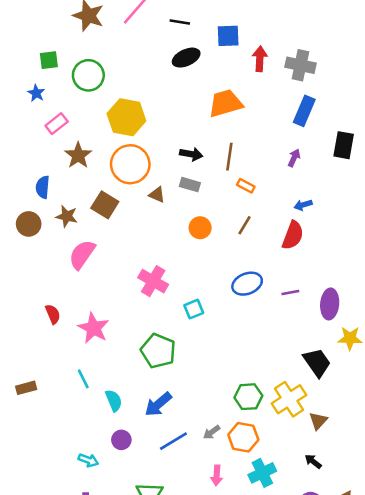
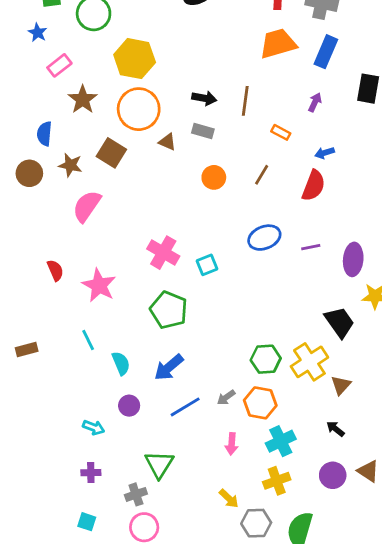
orange trapezoid: (226, 103) -> (278, 44), moved
orange rectangle: (246, 186) -> (281, 132), moved
pink cross: (153, 281) -> (163, 253), moved

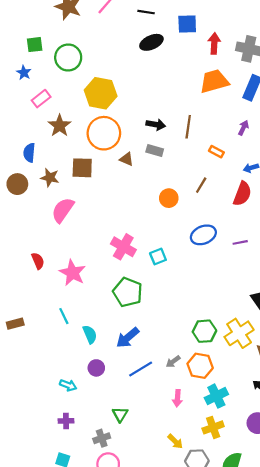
brown square: (111, 153) -> (82, 168), turned -30
orange circle: (214, 177) -> (169, 198), moved
green triangle: (159, 464) -> (120, 414), size x0.7

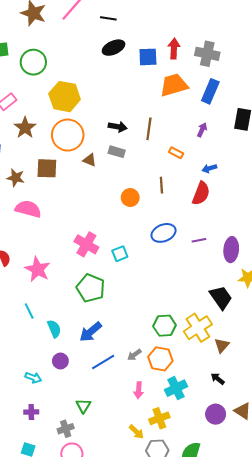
blue square: (187, 24) -> (148, 57), moved
brown line: (201, 185) -> (161, 185), turned -35
pink semicircle: (63, 210) -> (28, 209), turned 70
yellow cross: (213, 427) -> (159, 418), moved

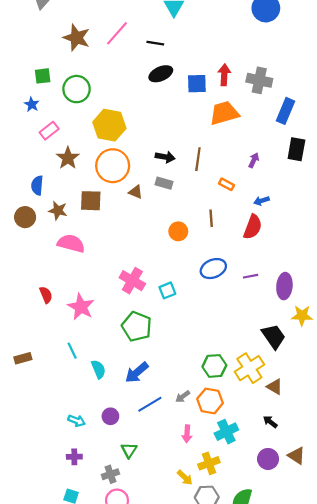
blue rectangle: (210, 91) -> (286, 111), moved
brown triangle: (222, 345) -> (275, 387), turned -42
purple circle: (60, 361) -> (110, 416), moved

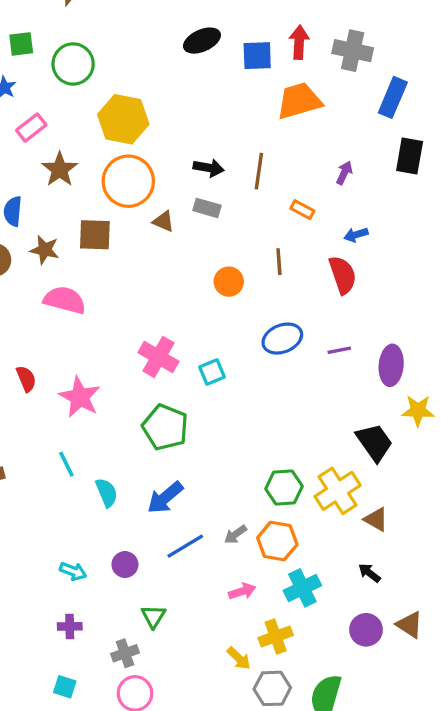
red semicircle: (253, 227) -> (343, 275), turned -40
pink arrow: (187, 434) -> (242, 591), turned -112

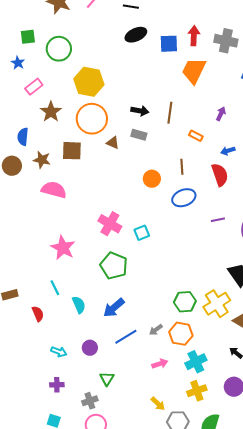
orange trapezoid: (299, 101) -> (194, 71), turned -48
blue ellipse: (282, 339) -> (184, 198), moved
red semicircle: (26, 379) -> (38, 314), moved
yellow cross: (276, 636) -> (197, 391), moved

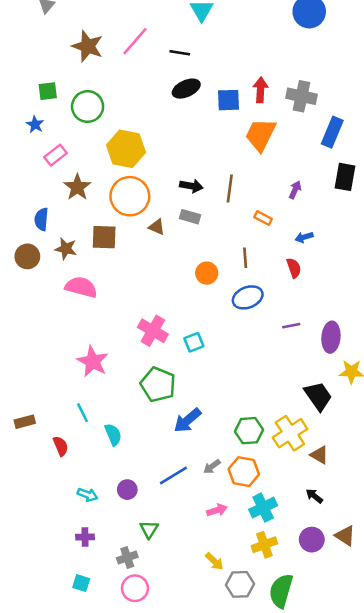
red semicircle: (220, 175) -> (294, 268), size x0.7
blue arrow: (114, 308) -> (187, 420), moved

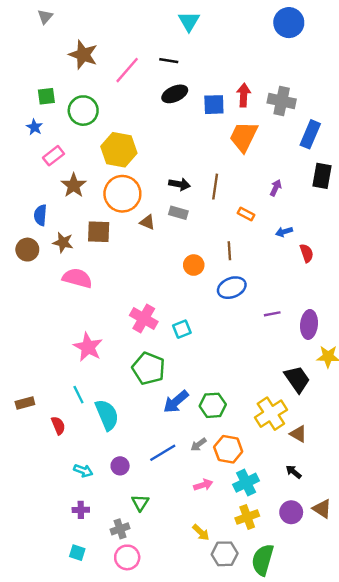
pink line: (135, 41) -> (127, 70), moved
red semicircle: (294, 268) -> (307, 253), moved
green hexagon: (249, 431) -> (213, 405), moved
cyan semicircle: (113, 434) -> (107, 415), size x1.5

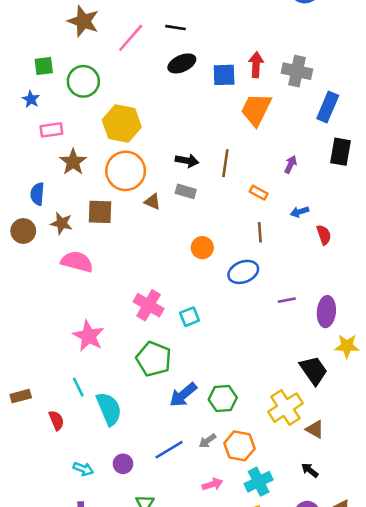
pink rectangle: (53, 156) -> (51, 130), turned 30
brown line: (229, 251) -> (260, 232), moved

